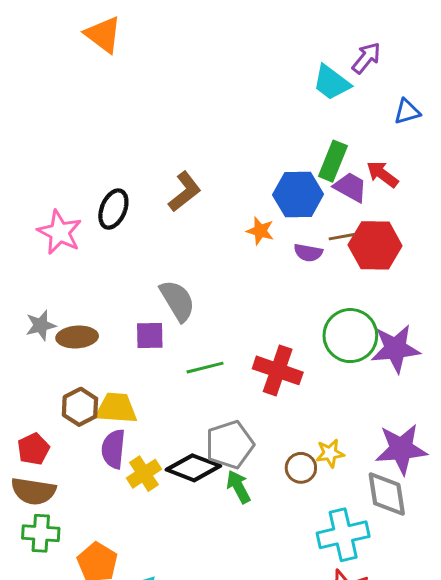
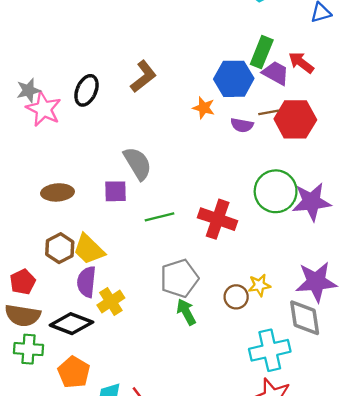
gray star: (41, 325) -> (28, 90), moved
yellow trapezoid: (116, 408) -> (89, 249), turned -140
black diamond: (193, 468) -> (71, 324), moved

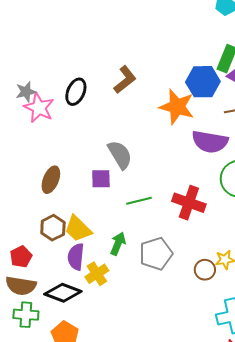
orange star: (204, 108) -> (177, 107), size x1.8
purple semicircle: (242, 125) -> (210, 142), moved, size x1.8
brown ellipse: (57, 192) -> (51, 180), turned -64
green arrow: (186, 312) -> (118, 244), moved, turned 50

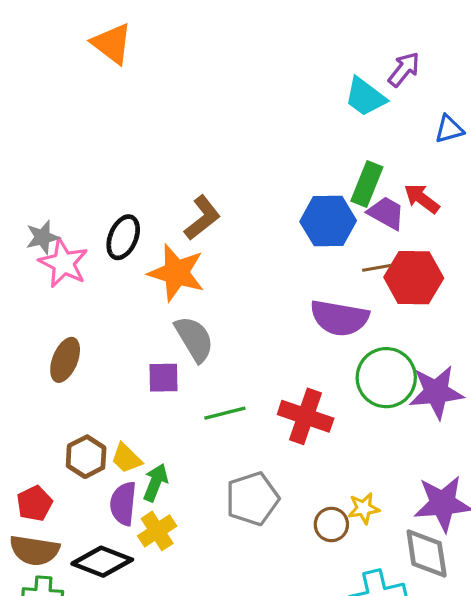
orange star: (177, 107) -> (176, 273), moved
brown ellipse: (51, 180) -> (65, 360), moved
yellow trapezoid: (78, 229) -> (126, 458), size x0.7
green arrow: (118, 244) -> (155, 483), moved

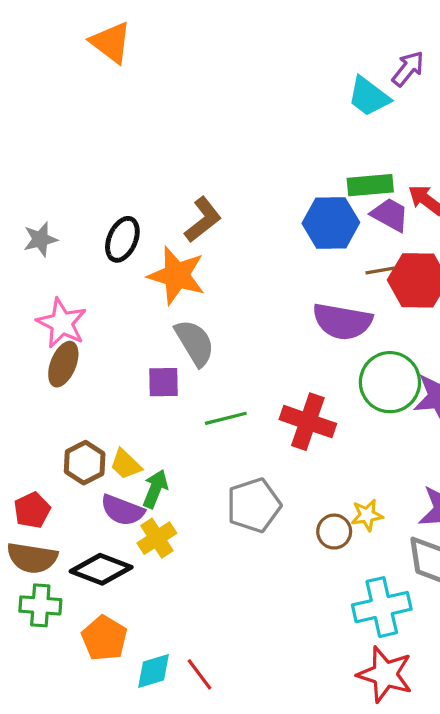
green rectangle: (367, 184) -> (370, 185), turned 63
pink star: (63, 263) -> (62, 323), moved
purple semicircle: (123, 504) -> (122, 510), turned -75

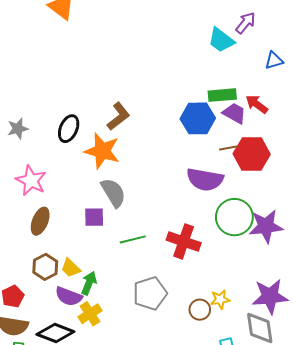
brown ellipse: (63, 364) -> (40, 221), moved

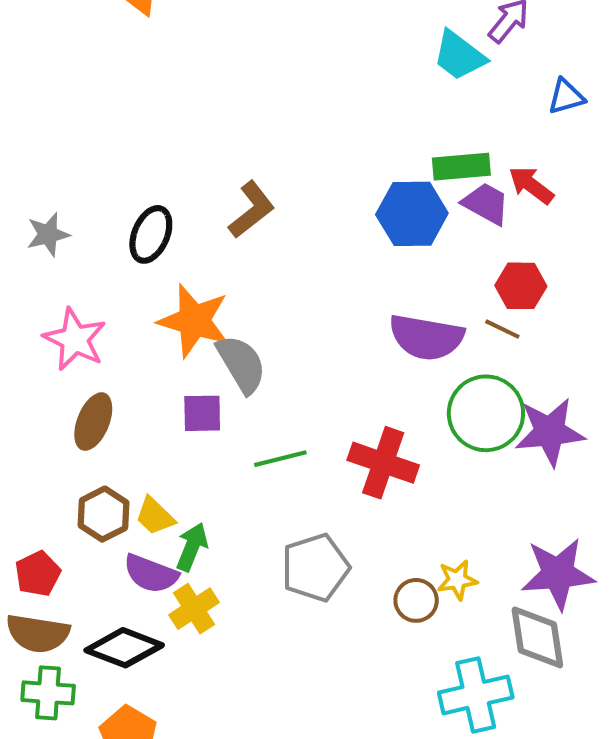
brown line: (228, 148) -> (502, 329), moved, turned 36
orange star: (102, 151) -> (194, 321), moved
red hexagon: (252, 154) -> (521, 286), size x0.7

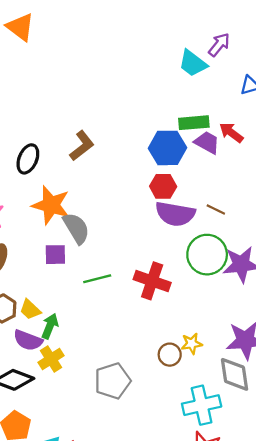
red hexagon: (521, 286) -> (163, 186), moved
gray pentagon: (315, 568) -> (113, 381), moved

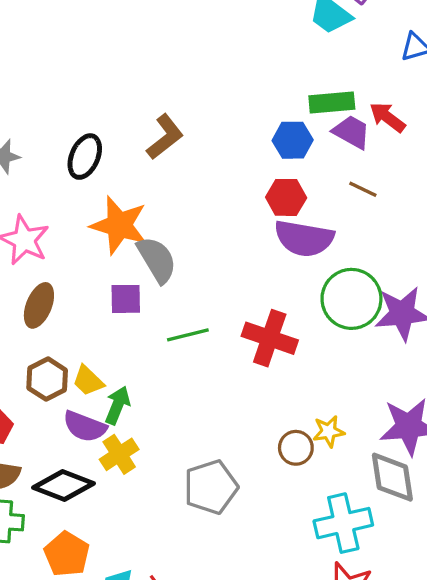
blue hexagon: (167, 148) -> (293, 140), size x0.7
brown line: (216, 209) -> (363, 189), moved

